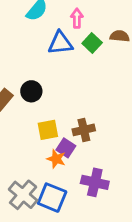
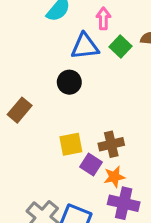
black circle: (31, 91) -> (69, 82), moved
orange star: (56, 159) -> (114, 177), moved, turned -30

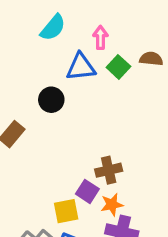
black circle: (69, 82) -> (51, 100), moved
yellow square: (71, 144) -> (66, 211), moved

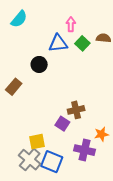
cyan semicircle: (53, 28) -> (19, 19), moved
orange star: (112, 205) -> (101, 134), moved
yellow square: (66, 211) -> (37, 142), moved

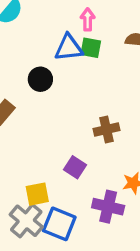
green square: (82, 43) -> (91, 48), moved, turned -32
brown cross: (76, 110) -> (106, 130), moved

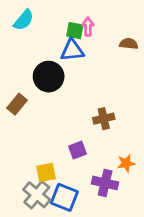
green square: (91, 48) -> (75, 31), moved
black circle: (40, 79) -> (49, 77), size x1.5
purple square: (75, 167) -> (77, 150), turned 36

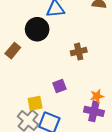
brown cross: (104, 119) -> (79, 52), moved
purple cross: (105, 183) -> (94, 111), moved

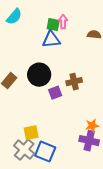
black circle: (37, 29) -> (39, 75), moved
purple square: (59, 86) -> (55, 93), moved

